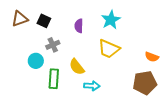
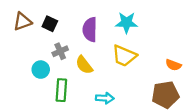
cyan star: (111, 20) -> (126, 23), turned 30
purple semicircle: (79, 26) -> (90, 29), size x1.5
yellow semicircle: (77, 67) -> (84, 65), moved

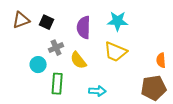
orange semicircle: (173, 65) -> (161, 60), turned 64

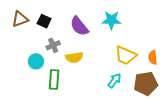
purple semicircle: (84, 27) -> (79, 26), turned -40
yellow trapezoid: (115, 52) -> (126, 55), moved
yellow semicircle: (78, 60) -> (74, 57), turned -60
cyan arrow: (97, 91) -> (114, 81), moved, turned -56

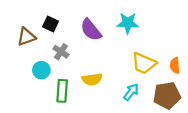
brown triangle: (20, 19) -> (26, 37), moved
gray cross: (53, 45) -> (61, 52), turned -32
yellow semicircle: (74, 57) -> (92, 79), moved

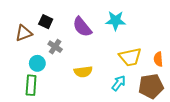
yellow trapezoid: (144, 63) -> (130, 57), turned -35
green rectangle: (62, 91) -> (31, 85), moved

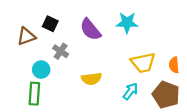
brown pentagon: (151, 86) -> (166, 95), turned 30

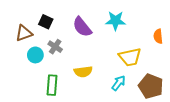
orange semicircle: (174, 65) -> (158, 36), moved
cyan circle: (41, 70) -> (35, 55), moved
green rectangle: (34, 94) -> (52, 85), moved

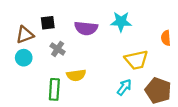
black square: (46, 22) -> (48, 23), turned -32
purple semicircle: (82, 27) -> (86, 28), turned -45
cyan circle: (35, 55) -> (24, 58), moved
yellow semicircle: (83, 72) -> (76, 75), moved

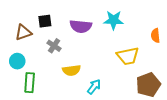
cyan circle: (24, 58) -> (17, 61), moved
cyan arrow: (124, 87) -> (94, 87), moved
green rectangle: (54, 89) -> (30, 83), moved
brown pentagon: (158, 90) -> (148, 85), turned 30

